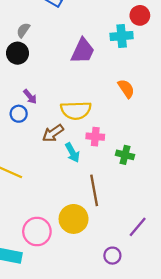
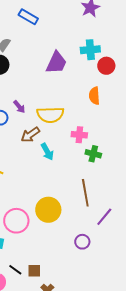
red circle: (140, 15) -> (106, 66), moved
orange semicircle: (126, 89) -> (94, 96), turned -150
purple arrow: (30, 97) -> (19, 107), moved
pink cross: (95, 137) -> (79, 135), moved
brown line: (94, 190) -> (85, 193), moved

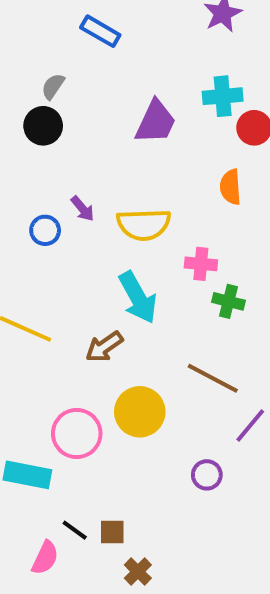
brown arrow: (30, 135) -> (104, 347), moved
cyan arrow: (47, 152) -> (138, 297), size x1.5
brown line: (85, 193) -> (213, 378), turned -52

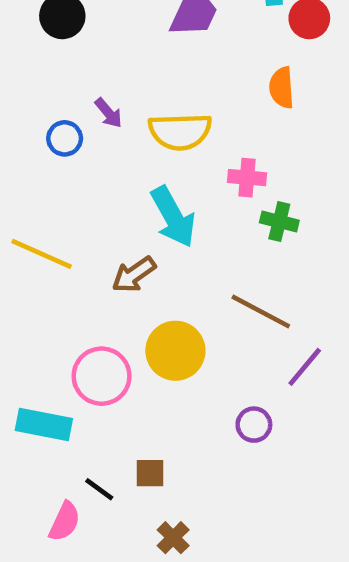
brown square: (112, 532) -> (150, 473), moved

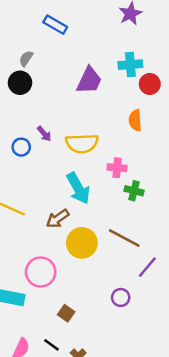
yellow circle: (175, 351) -> (82, 243), moved
brown square: (150, 473) -> (66, 313), moved, turned 35
black line: (99, 489) -> (52, 345), moved

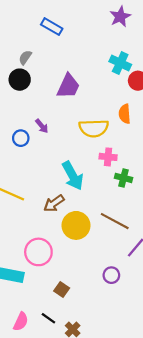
cyan cross: (130, 65) -> (120, 63), turned 30
purple trapezoid: (89, 80) -> (68, 86), moved
yellow semicircle: (82, 143) -> (94, 128), moved

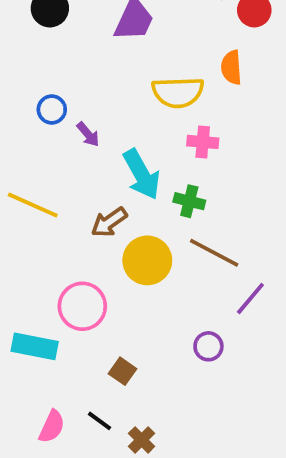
purple arrow: (42, 126) -> (88, 134), moved
green cross: (124, 178) -> (189, 201), moved

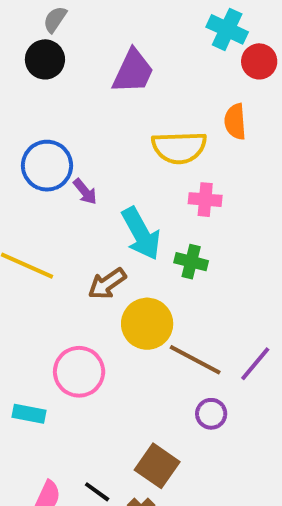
blue circle: (52, 109) -> (47, 166), size x1.6
brown line: (214, 253) -> (195, 360), moved
cyan rectangle: (35, 346) -> (29, 414), size x0.7
brown square: (122, 371) -> (157, 466), moved, size x1.5

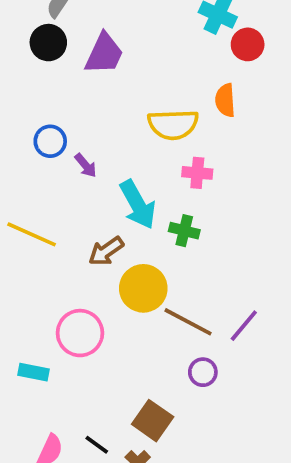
purple trapezoid: (133, 71) -> (104, 54), moved
blue circle: (47, 166) -> (50, 141), size x0.7

